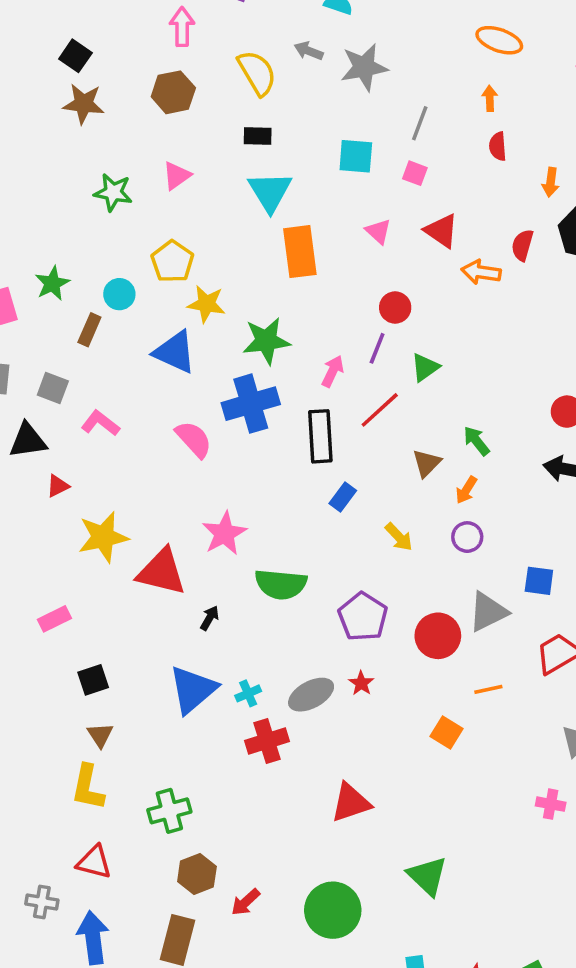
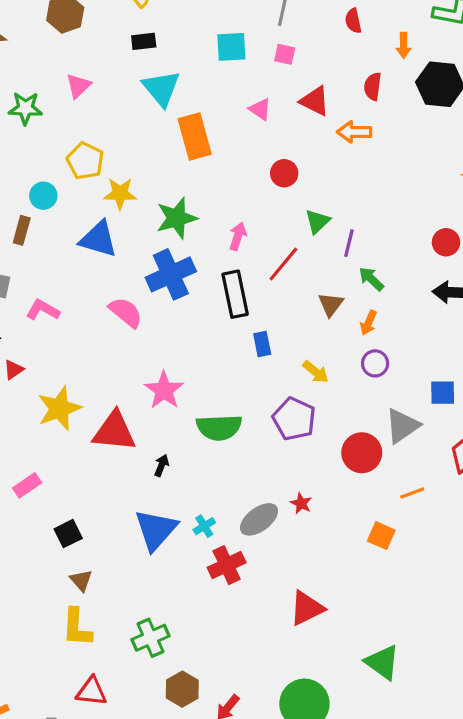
red semicircle: (522, 245) -> (373, 86), moved
purple line: (377, 348) -> (349, 243), moved
blue rectangle: (343, 497) -> (262, 344), turned -40
purple pentagon: (363, 617) -> (294, 419), moved

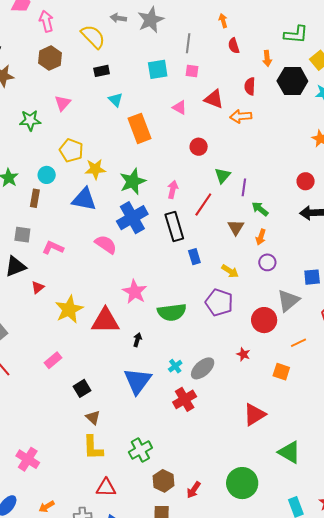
cyan triangle: (161, 88) -> (115, 100), size x0.6
red star: (301, 503) -> (243, 354), moved
cyan cross: (204, 526) -> (175, 366), moved
red triangle: (307, 608) -> (254, 414), moved

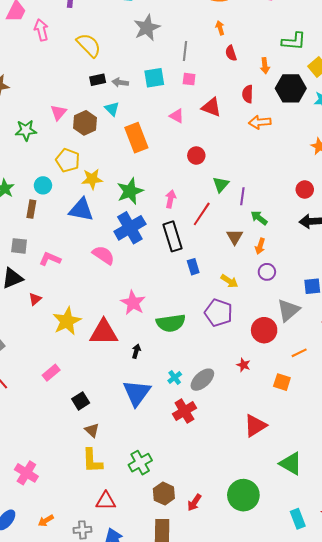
gray arrow: (118, 18) -> (120, 82), moved
brown hexagon: (50, 58) -> (85, 123), moved
orange arrow: (241, 116) -> (260, 122), moved

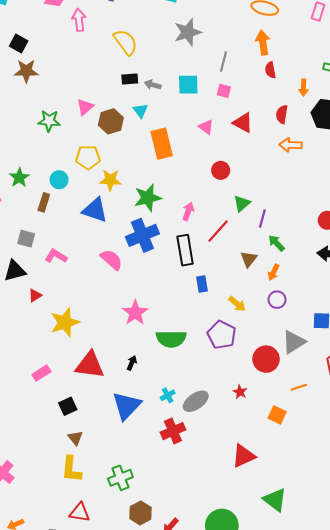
orange arrow: (220, 28) -> (263, 43), size x1.6
yellow pentagon: (68, 160) -> (88, 157), turned -30
red triangle: (104, 332) -> (90, 365), moved

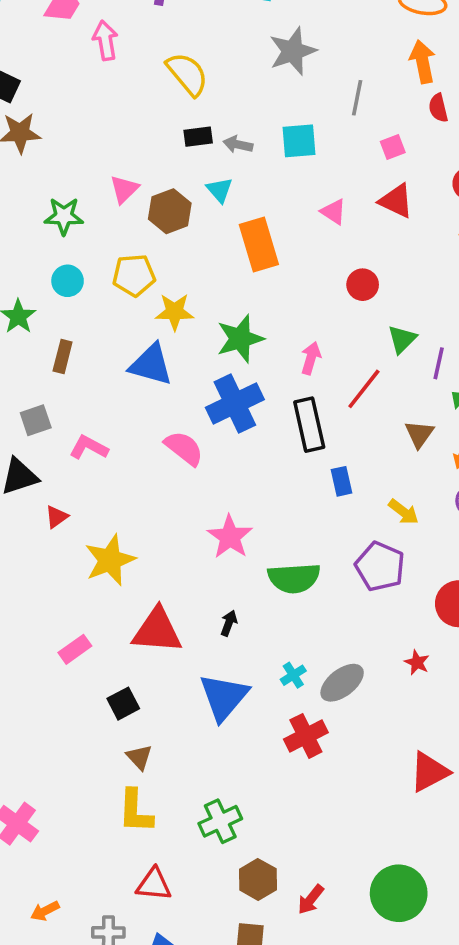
pink square: (224, 91) -> (393, 147), moved, turned -32
cyan circle: (59, 180) -> (68, 281), moved
gray square: (26, 239) -> (36, 420), turned -30

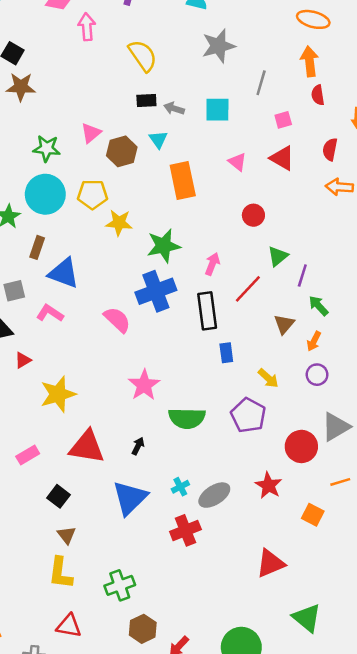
cyan circle: (68, 281) -> (45, 194), size x1.8
blue triangle: (151, 365) -> (64, 273), moved
red star: (417, 663) -> (269, 485), size x1.5
black square: (123, 704) -> (58, 496), turned -30

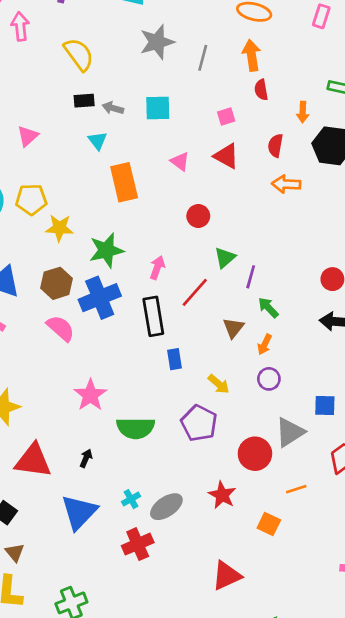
gray line: (261, 83) -> (203, 58), moved
brown hexagon: (122, 151) -> (57, 283), moved

